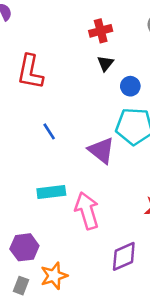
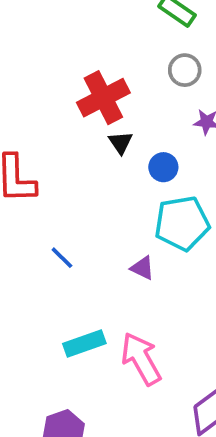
red cross: (101, 31) -> (103, 98), size x1.5
purple triangle: (101, 150) -> (143, 268), size x0.6

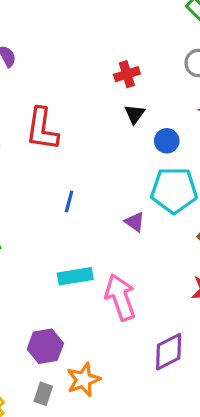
red cross: (103, 98) -> (127, 74), size x0.6
blue line: (62, 258) -> (69, 202), turned 50

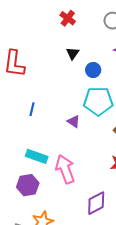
red cross: (127, 74) -> (68, 18), moved, turned -35
cyan rectangle: (75, 276) -> (37, 156), turned 30
purple hexagon: (45, 346) -> (28, 185), moved

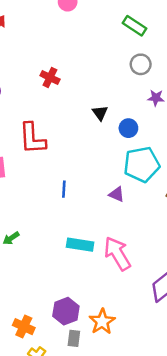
red cross: (68, 18) -> (50, 77), moved
purple hexagon: (28, 185) -> (66, 311), moved

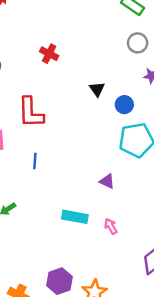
blue line: (64, 189) -> (35, 161), moved
purple triangle: (117, 194) -> (107, 181), moved
pink arrow: (117, 254) -> (111, 226), size x0.5

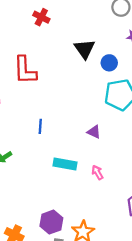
black triangle: (97, 89) -> (85, 49), size x1.5
blue line: (35, 161) -> (40, 126), moved

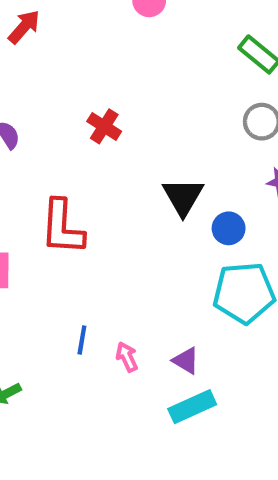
cyan rectangle: (65, 164) -> (192, 407), moved, turned -40
pink arrow: (97, 172) -> (127, 357), moved

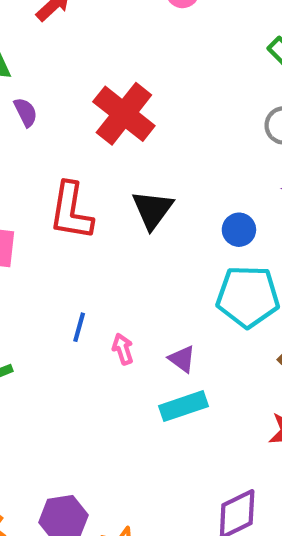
red cross: (104, 126) -> (124, 114), size x1.8
black triangle: (183, 197) -> (152, 210), moved

